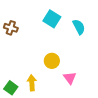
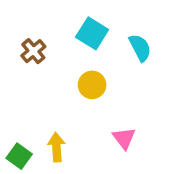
brown cross: (11, 28) -> (33, 51), moved, turned 32
yellow circle: (52, 61) -> (92, 85), moved

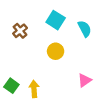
pink triangle: (124, 138) -> (85, 80), moved, turned 32
green square: (19, 156) -> (11, 86), moved

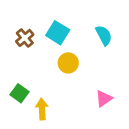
cyan square: (56, 20) -> (58, 33), moved
green square: (11, 86) -> (20, 93), moved

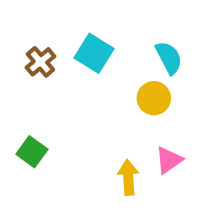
yellow circle: (68, 63) -> (154, 98), moved
yellow arrow: (42, 109) -> (128, 177), moved

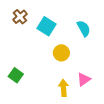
brown cross: (40, 62) -> (20, 17), moved
yellow circle: (154, 98) -> (61, 53), moved

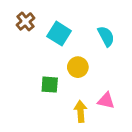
green square: (16, 75) -> (50, 85), moved, turned -32
pink triangle: (84, 79) -> (106, 101), turned 48

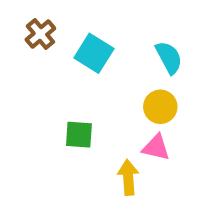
yellow circle: (78, 67) -> (160, 107), moved
pink triangle: (106, 101) -> (156, 147), moved

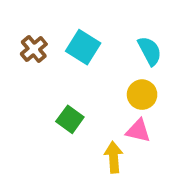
brown cross: (40, 34) -> (34, 49), moved
green square: (79, 135) -> (70, 119), turned 32

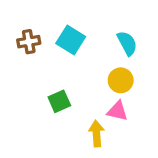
brown cross: (34, 49) -> (29, 42), turned 30
green square: (70, 119) -> (59, 101), turned 30

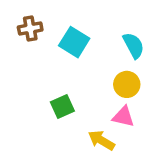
brown cross: (29, 42) -> (30, 28), moved
yellow arrow: (96, 134) -> (101, 140), turned -55

